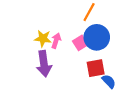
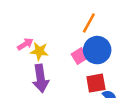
pink arrow: (56, 41) -> (25, 44), moved, turned 40

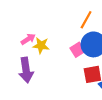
purple arrow: (41, 78) -> (26, 70), moved

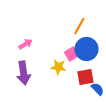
yellow star: (41, 45) -> (58, 67), moved

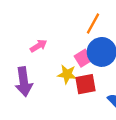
pink arrow: (25, 44) -> (39, 46), moved
red square: (85, 77) -> (86, 84), moved

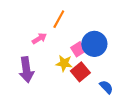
orange line: (93, 23) -> (59, 19), moved
red square: (86, 84) -> (80, 72), turned -30

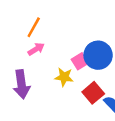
orange line: (59, 19) -> (34, 27), moved
red square: (80, 72) -> (93, 93), moved

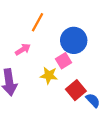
orange line: (34, 27) -> (38, 22), moved
blue circle: (98, 55) -> (74, 40), moved

